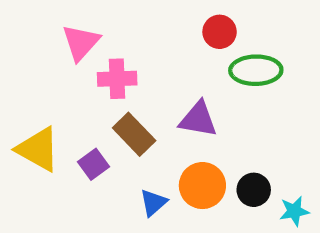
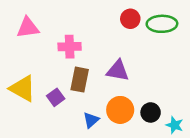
pink triangle: (81, 42) -> (28, 28), moved, turned 40
green ellipse: (256, 70) -> (162, 24), moved
brown rectangle: (134, 134) -> (80, 80), turned 55
cyan star: (294, 211) -> (175, 125), turned 30

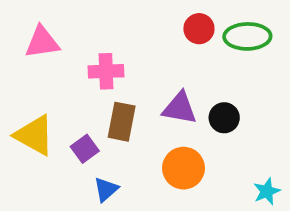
black circle: (151, 112) -> (224, 118), moved
blue triangle: (91, 120) -> (106, 189), moved
cyan star: (175, 125) -> (267, 191), turned 30

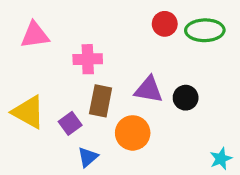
orange circle: (183, 168) -> (133, 133), moved

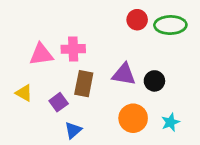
pink triangle: (35, 35) -> (41, 54), moved
yellow triangle: (28, 112) -> (24, 93), size x0.6
orange circle: (133, 133) -> (133, 118), moved
cyan star: (221, 159) -> (170, 122), moved

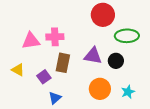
red circle: (137, 20) -> (103, 15), size x1.5
green ellipse: (170, 25) -> (127, 36), moved

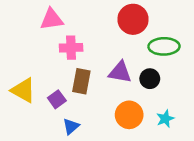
pink triangle: (31, 41) -> (52, 19), moved
yellow triangle: (18, 70) -> (23, 90), size x1.5

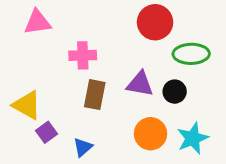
pink triangle: (52, 19) -> (37, 22), moved
purple square: (57, 99) -> (47, 132), moved
cyan star: (165, 119) -> (193, 138), size x1.5

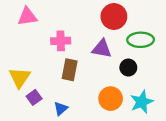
purple triangle: (140, 84) -> (102, 49), moved
yellow triangle: (27, 105) -> (20, 78), turned 35

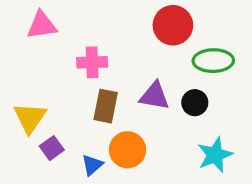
purple triangle: (102, 49) -> (154, 96), moved
orange circle: (111, 99) -> (127, 150), moved

